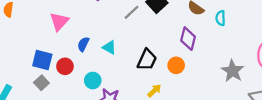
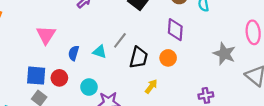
gray line: (131, 12) -> (120, 40), moved

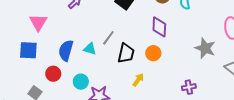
pink triangle: (46, 35) -> (38, 22), moved
blue semicircle: (74, 53) -> (66, 51), size x1.5
blue square: (36, 76) -> (28, 50), moved

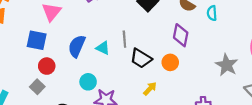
gray line: (108, 38) -> (124, 39), turned -49
black trapezoid: (126, 53) -> (141, 58), turned 100
red circle: (53, 74) -> (47, 66), moved

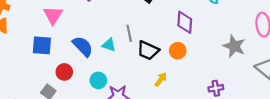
blue semicircle: (77, 46) -> (83, 46), turned 120
red circle: (47, 66) -> (64, 72), moved

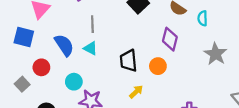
gray line: (129, 33) -> (92, 24), moved
gray star: (234, 46) -> (216, 54), moved
black trapezoid: (148, 50) -> (128, 61), turned 50

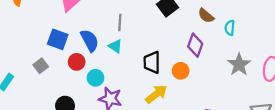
blue square: (24, 37) -> (58, 39), moved
red circle: (41, 67) -> (77, 62), moved
gray square: (22, 84) -> (41, 66), moved
yellow arrow: (136, 92) -> (156, 94), size x1.5

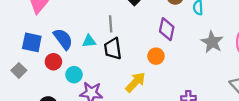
gray line: (120, 22) -> (111, 24), moved
cyan triangle: (115, 46) -> (89, 41), turned -32
black trapezoid: (152, 62) -> (113, 49), moved

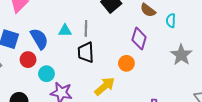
cyan triangle: (89, 41) -> (65, 31), moved

